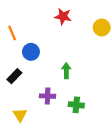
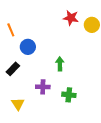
red star: (63, 16) -> (71, 18), moved

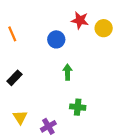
blue circle: (28, 47) -> (56, 39), moved
purple cross: (43, 87) -> (48, 126), moved, turned -32

